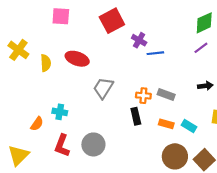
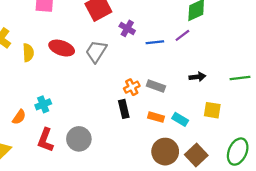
purple line: (201, 48) -> (182, 35), moved
blue line: (155, 53) -> (155, 42), moved
gray trapezoid: (103, 88) -> (96, 51), moved
orange cross: (143, 96) -> (132, 87), turned -32
cyan cross: (60, 112) -> (43, 104), turned -32

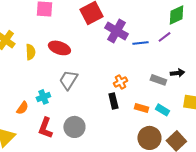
purple cross: (127, 28) -> (116, 31), size x1.6
gray trapezoid: (96, 51) -> (68, 80), moved
gray rectangle: (156, 86) -> (158, 80), moved

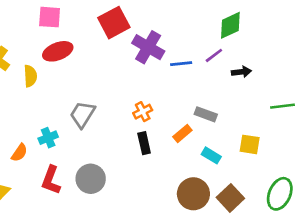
red ellipse: (59, 48) -> (58, 51), moved, turned -40
black arrow: (177, 73) -> (241, 72), moved
orange cross: (120, 82) -> (143, 112), moved
orange rectangle: (141, 108) -> (182, 134), moved, turned -56

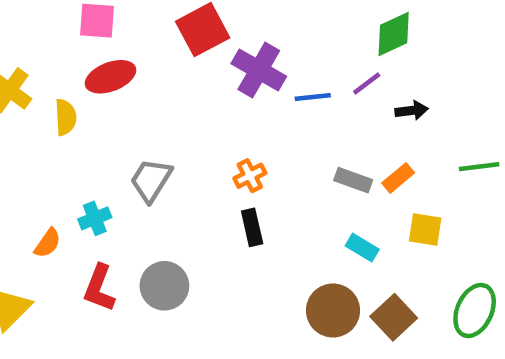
orange rectangle: (182, 134) -> (398, 178), moved

